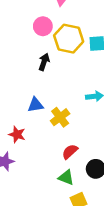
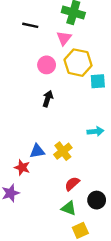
yellow hexagon: (69, 39) -> (78, 63), moved
blue triangle: (35, 105) -> (37, 151), moved

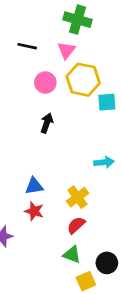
black line: (30, 25) -> (27, 46), moved
yellow cross: (63, 151) -> (78, 197), moved
red star: (22, 167) -> (34, 211), moved
black circle: (97, 200) -> (107, 263), moved

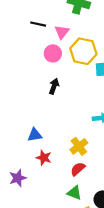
pink triangle: (66, 50) -> (62, 32), moved
blue triangle: (34, 186) -> (35, 135), moved

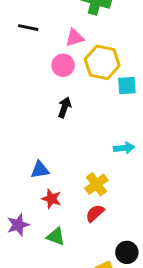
black line: (38, 24) -> (28, 28), moved
pink triangle: (62, 32) -> (75, 38), turned 35
green triangle: (74, 193) -> (56, 236), moved

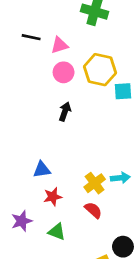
pink triangle: (75, 38) -> (59, 45), moved
cyan arrow: (124, 148) -> (120, 178), moved
red star: (51, 199) -> (53, 197), turned -30
red semicircle: (95, 213) -> (93, 210), turned 84

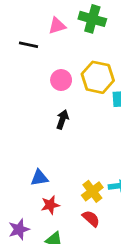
pink triangle: (59, 45) -> (57, 26), moved

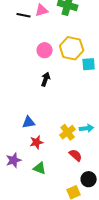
black line: (29, 45) -> (24, 15), moved
red semicircle: (91, 219) -> (76, 155), moved

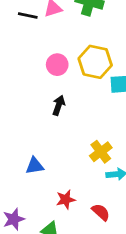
yellow cross: (68, 132) -> (101, 152), moved
red star: (37, 142) -> (66, 200), moved

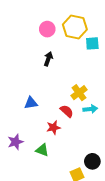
red semicircle: (101, 212) -> (67, 111), moved

